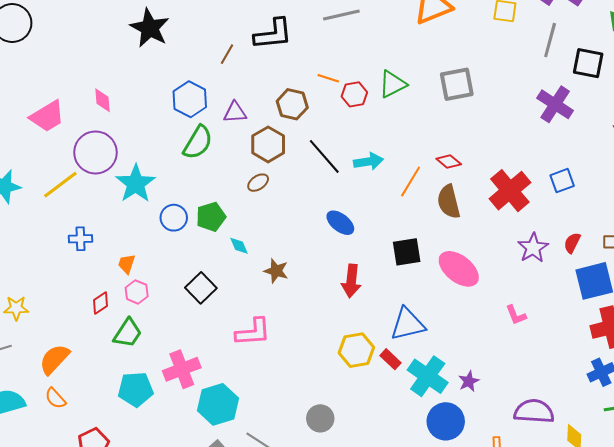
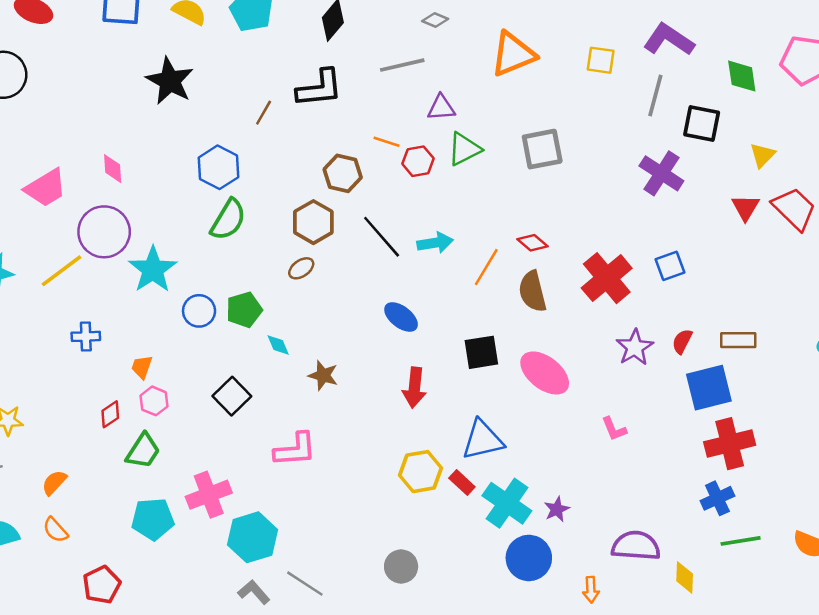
purple triangle: (235, 112) -> (441, 108), moved
orange semicircle: (54, 359) -> (54, 483), size x0.7
gray circle: (320, 418) -> (401, 566), moved

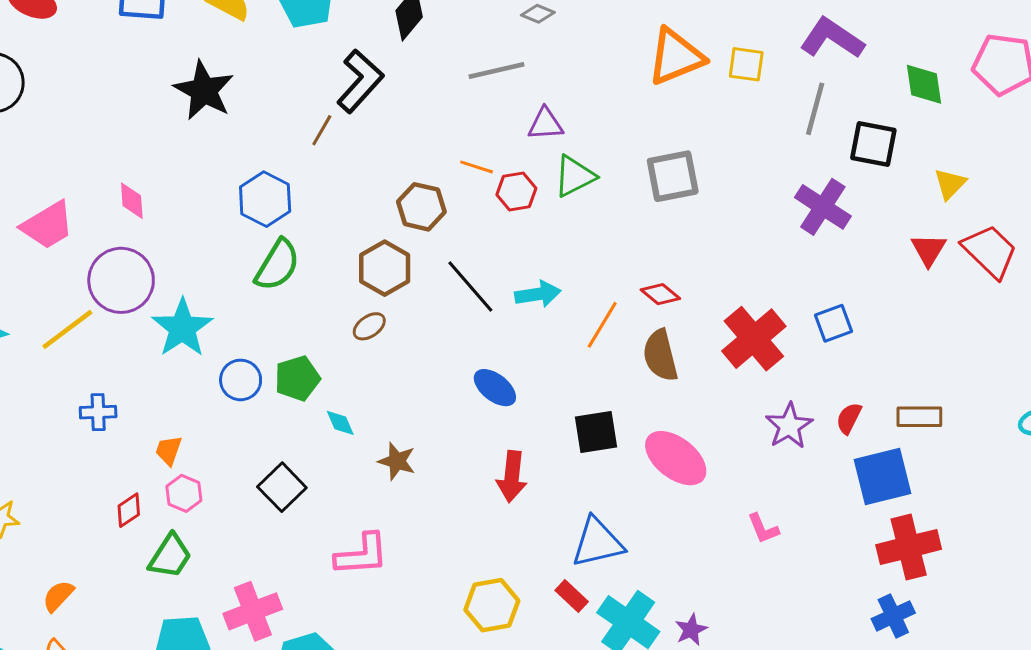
orange triangle: (513, 54) -> (676, 57), moved
black L-shape: (320, 88) -> (360, 81), moved, turned -42
yellow hexagon: (421, 472) -> (492, 605), moved

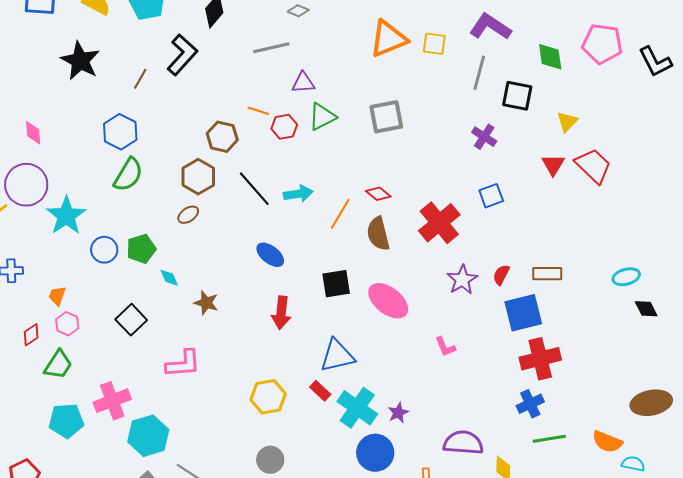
brown line: (322, 130) -> (140, 79), moved
purple cross: (823, 207) -> (484, 137), size x0.7
blue square: (834, 323) -> (491, 196), moved

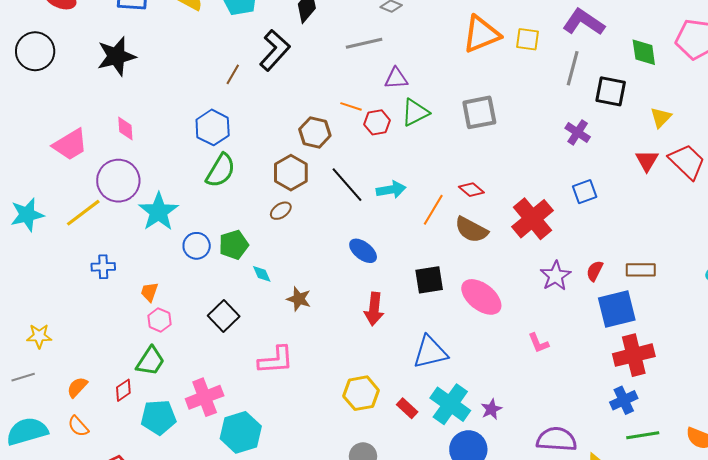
black star: (80, 61) -> (116, 56), moved, turned 30
brown semicircle: (378, 234) -> (471, 230), turned -48
red diamond: (31, 335) -> (123, 390), moved
red rectangle: (320, 391) -> (407, 408), moved

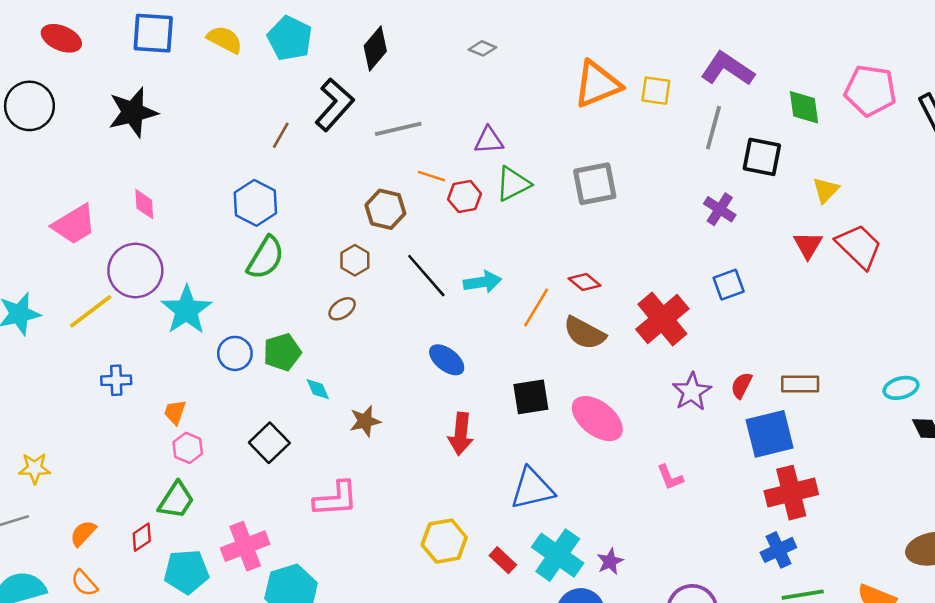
gray line: (364, 43) -> (398, 129), moved
brown hexagon: (291, 173) -> (355, 260), size x0.7
brown star: (299, 299) -> (365, 421), turned -30

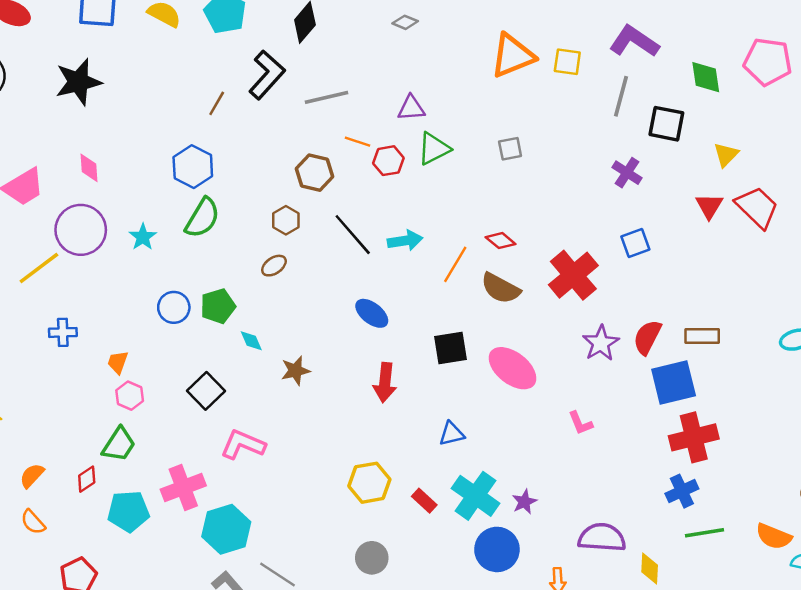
gray square: (595, 184) -> (510, 149), size x0.6
cyan star: (186, 310) -> (143, 237), moved, size x0.6
red semicircle: (741, 385) -> (647, 337), size x1.4
blue triangle: (532, 489) -> (452, 434), size x0.6
pink L-shape: (336, 499) -> (243, 445), moved, turned -153

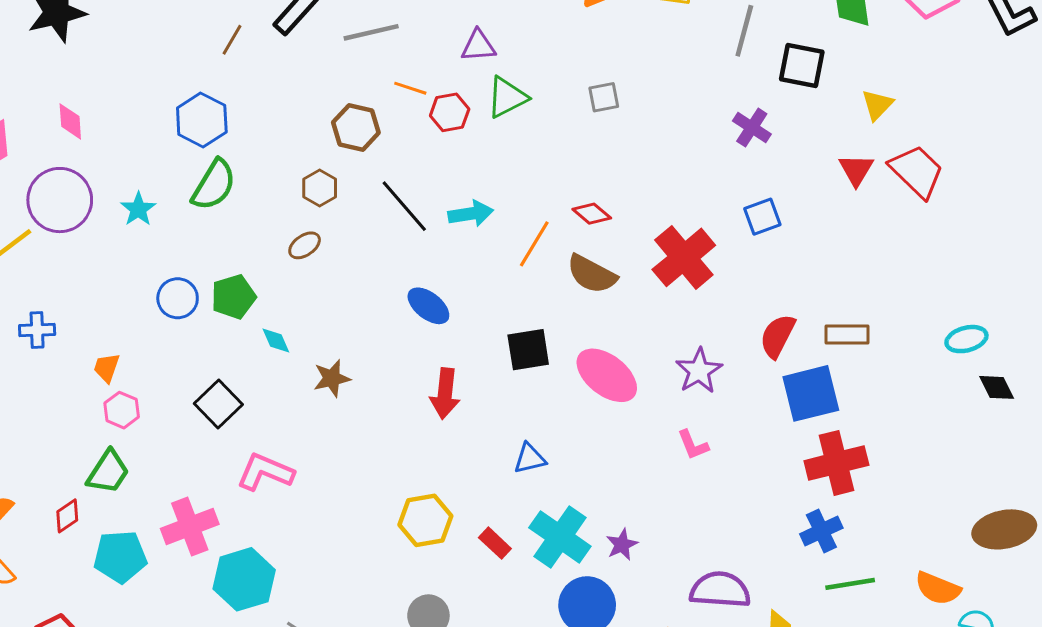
purple star: (601, 343) -> (699, 371), moved

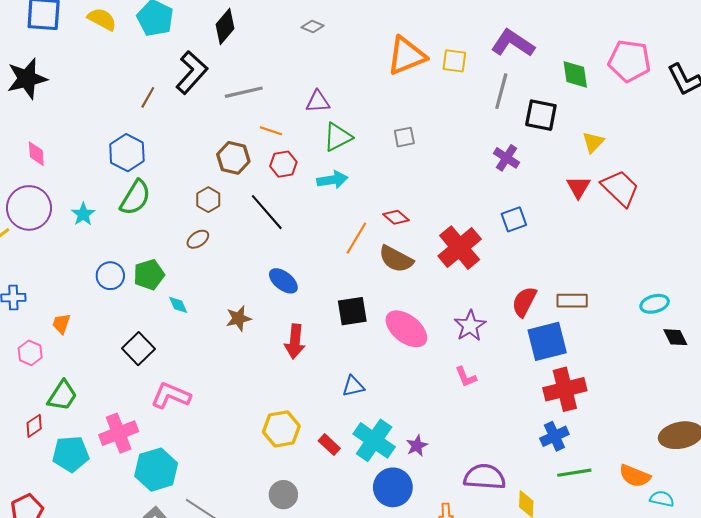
red hexagon: (450, 112) -> (283, 164), moved
cyan arrow: (471, 214) -> (332, 180), moved
brown star: (332, 378) -> (239, 318), moved
pink hexagon: (122, 410) -> (30, 353), moved

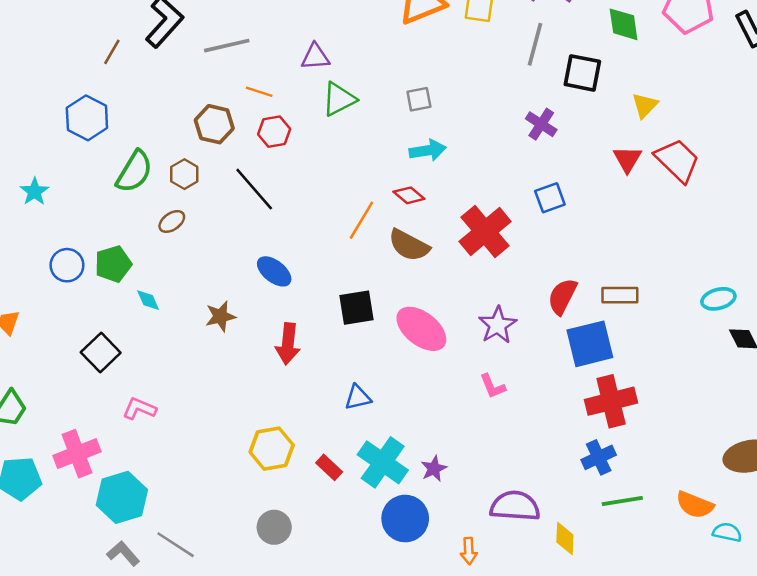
cyan arrow: (332, 180) -> (428, 150), moved
green semicircle: (135, 197) -> (134, 172), moved
pink L-shape: (171, 396) -> (139, 409), size x0.7

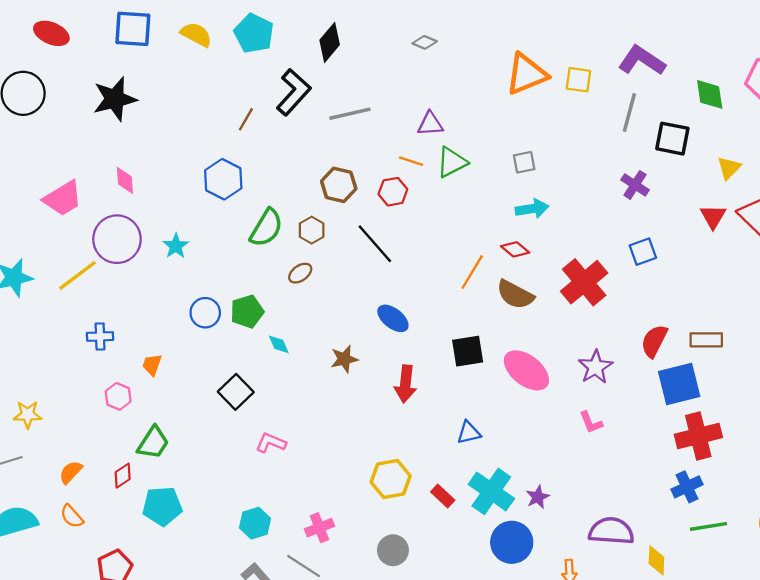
orange line: (259, 92) -> (411, 161), moved
pink cross: (77, 454) -> (319, 528), moved, size x0.7
cyan hexagon: (122, 497) -> (255, 523), size x0.7

